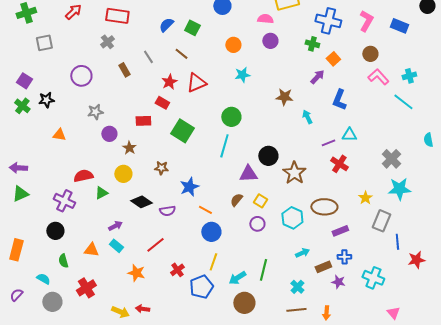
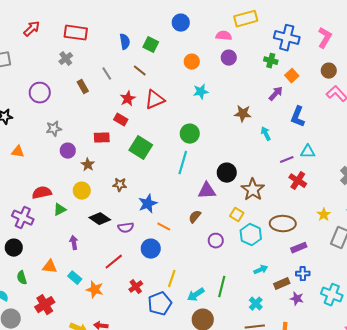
blue semicircle: (166, 25) -> (125, 42), turned 126
yellow square: (260, 201) -> (237, 215), moved
purple arrow: (115, 226) -> (74, 243), turned -72
blue circle: (211, 232) -> (151, 249), moved
cyan rectangle: (116, 246) -> (75, 278), moved

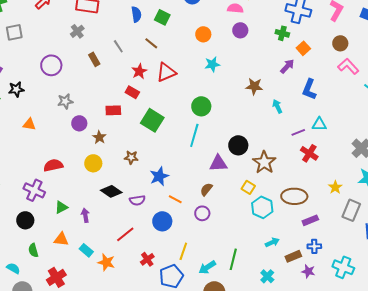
green triangle: (60, 210) -> (61, 207), moved
purple circle: (216, 241) -> (202, 213), moved

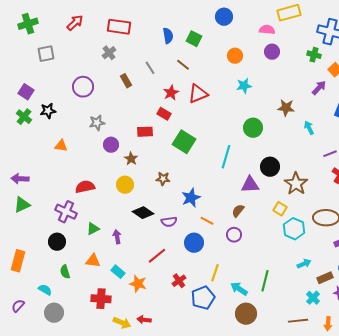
green circle: (201, 106) -> (253, 128), moved
cyan arrow: (207, 267) -> (239, 289), turned 66
cyan cross: (267, 276) -> (313, 298), moved
red cross: (56, 277) -> (101, 299), moved, turned 36

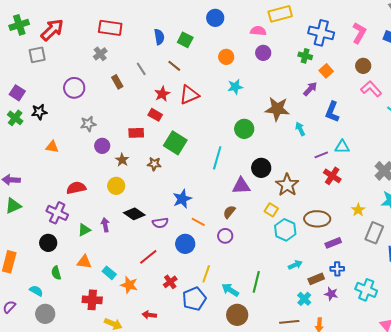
red arrow: (75, 23) -> (52, 30), moved, size x1.4
brown star: (286, 108) -> (277, 109), size x1.4
brown star: (163, 179) -> (154, 164), moved
purple arrow: (117, 237) -> (105, 225), moved
red arrow: (144, 320) -> (149, 315), moved

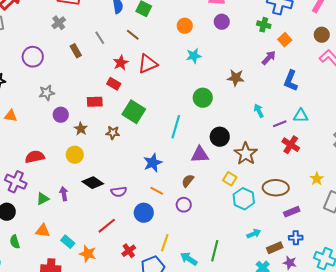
brown star: (277, 109) -> (236, 78), size x0.7
cyan arrow: (300, 129) -> (259, 111), moved
blue star: (182, 199) -> (153, 163), moved

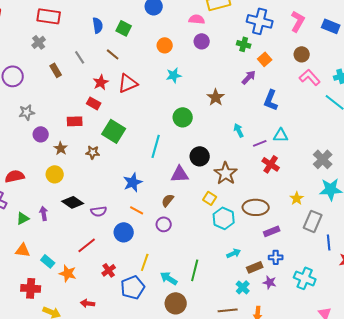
brown star: (236, 78) -> (216, 97), turned 30

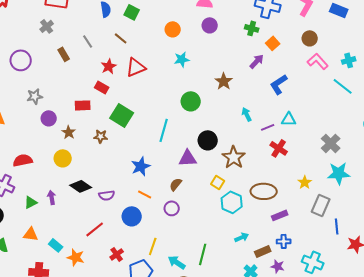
blue L-shape: (271, 100) -> (279, 84), turned 35

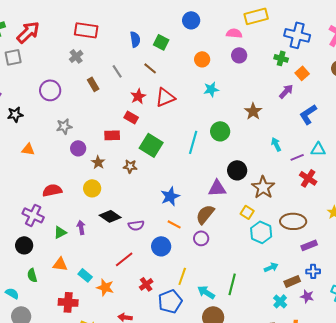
cyan line: (164, 130) -> (193, 142), moved
brown semicircle: (176, 184) -> (205, 214), size x1.5

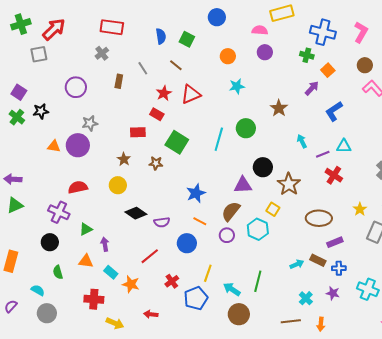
brown rectangle: (93, 84) -> (119, 81), turned 40
purple circle: (78, 148) -> (78, 145), moved, size x1.5
purple arrow: (81, 227) -> (105, 244), moved
cyan hexagon: (261, 232) -> (258, 229), moved
brown rectangle: (292, 281) -> (318, 260), moved, turned 49

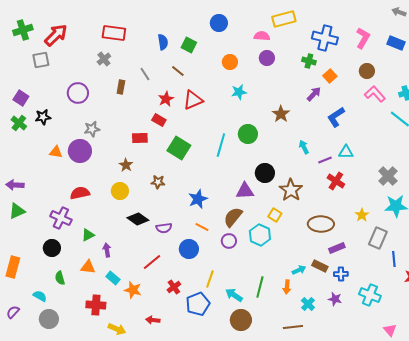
brown star: (156, 163) -> (158, 182), moved
orange arrow: (321, 324) -> (287, 287), moved

